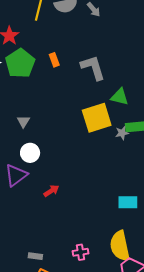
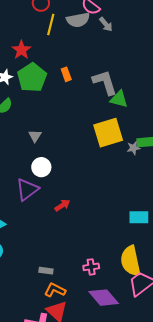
green triangle: (120, 97) -> (119, 99), moved

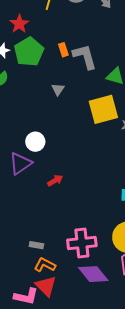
gray L-shape: (105, 82) -> (85, 57), moved
gray triangle: (35, 136) -> (58, 89), moved
pink cross: (91, 267) -> (82, 243), size x1.8

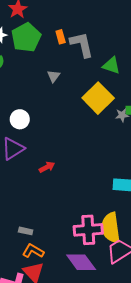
yellow square: (103, 109) -> (98, 98), turned -32
white circle: (35, 142) -> (20, 119), moved
pink cross: (82, 243) -> (88, 230), moved

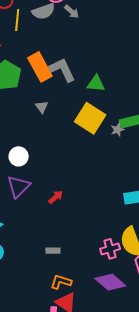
orange rectangle: (61, 37) -> (40, 67), size x2.0
pink cross: (88, 230) -> (110, 249), size x0.7
gray rectangle: (26, 231) -> (53, 251), moved

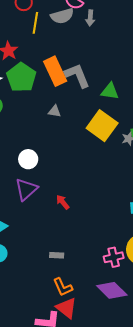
gray arrow: (72, 12) -> (90, 18), turned 49
gray triangle: (42, 107) -> (55, 111), turned -48
red arrow: (56, 197) -> (63, 202), turned -91
orange L-shape: (61, 282) -> (63, 287), turned -135

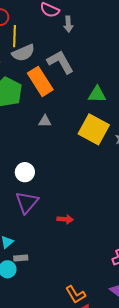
gray semicircle: (62, 16) -> (23, 53), moved
gray L-shape: (77, 75) -> (60, 62), moved
red arrow: (63, 202) -> (65, 219), moved, turned 140
gray rectangle: (57, 255) -> (21, 258), moved

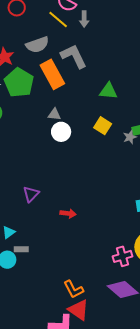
yellow line: (14, 36) -> (58, 20), moved, turned -55
yellow square: (94, 129) -> (103, 126), size x0.6
white circle: (25, 172) -> (61, 132), moved
purple triangle: (27, 202) -> (31, 194), size x0.7

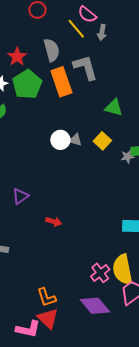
gray semicircle: (37, 45) -> (52, 50), turned -95
gray triangle: (54, 114) -> (75, 140), moved
pink cross: (122, 256) -> (100, 273), turned -30

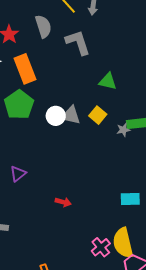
orange rectangle: (61, 82) -> (25, 69), moved
green pentagon: (27, 84) -> (19, 105), moved
gray triangle: (75, 140) -> (71, 115), size x1.5
red arrow: (54, 222) -> (63, 202), moved

